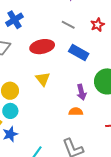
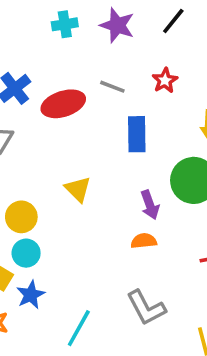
red ellipse: (42, 47) -> (63, 104), moved
blue rectangle: (79, 52) -> (137, 134), turned 66

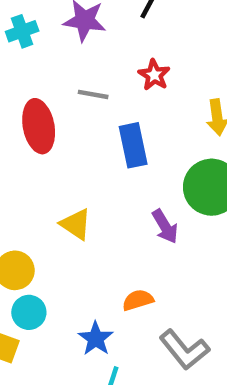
red ellipse: (63, 104) -> (39, 126), turned -72
orange semicircle: (144, 241) -> (138, 300), moved
blue star: (31, 295) -> (96, 338), moved

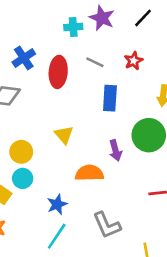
cyan cross: (22, 31) -> (73, 27), moved
orange semicircle: (138, 300) -> (89, 173), moved, size x1.5

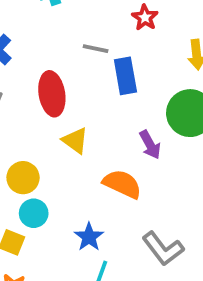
gray line: (95, 62) -> (96, 49), moved
red ellipse: (58, 72) -> (52, 94), moved
orange semicircle: (89, 173) -> (122, 184), turned 40

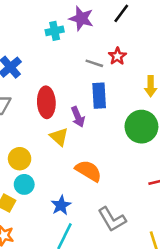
gray line: (96, 49) -> (94, 63), moved
purple arrow: (150, 145) -> (78, 117), moved

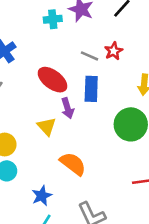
red ellipse: (46, 102) -> (52, 80), moved, turned -56

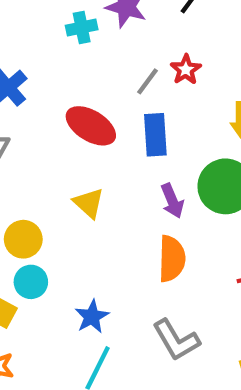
gray line: (90, 56) -> (147, 81), turned -72
purple arrow: (68, 108) -> (172, 201), moved
orange semicircle: (73, 164) -> (172, 259), moved, turned 60

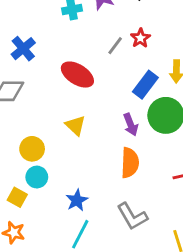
blue rectangle: (155, 135) -> (145, 85), moved, turned 40

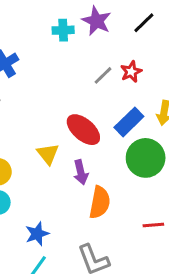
red ellipse: (77, 75) -> (83, 130), moved
purple arrow: (131, 124) -> (81, 172), moved

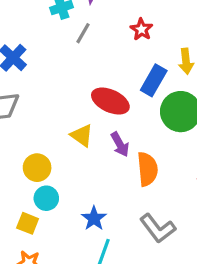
gray line: (103, 75) -> (83, 33), moved

